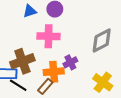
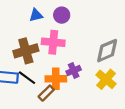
brown cross: (22, 61) -> (26, 51), moved
yellow cross: (103, 82) -> (106, 79), moved
black line: (18, 85) -> (27, 78), moved

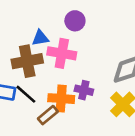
blue triangle: (36, 15) -> (40, 38), moved
purple cross: (74, 70) -> (84, 90), turned 32

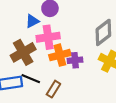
blue triangle: (40, 38) -> (32, 21), moved
orange cross: (61, 99) -> (60, 55), moved

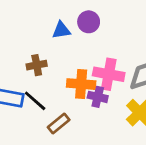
pink cross: (48, 37) -> (109, 74), moved
brown cross: (23, 52) -> (37, 65), size x0.6

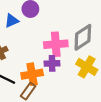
orange cross: (81, 84) -> (32, 74), moved

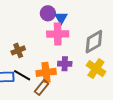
blue triangle: (12, 21) -> (61, 18), moved, turned -40
pink cross: (56, 44) -> (58, 34), moved

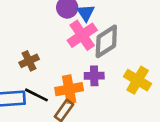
pink cross: (58, 34) -> (82, 35), turned -30
gray diamond: (94, 42) -> (106, 41), moved

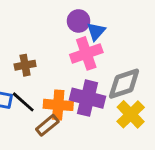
gray diamond: (106, 41) -> (124, 84), moved
purple cross: (94, 76) -> (88, 98), size x1.6

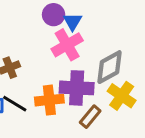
brown rectangle: (47, 125) -> (90, 117), moved

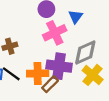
blue triangle: (72, 22) -> (76, 17), moved
brown rectangle: (90, 117) -> (50, 84), moved

